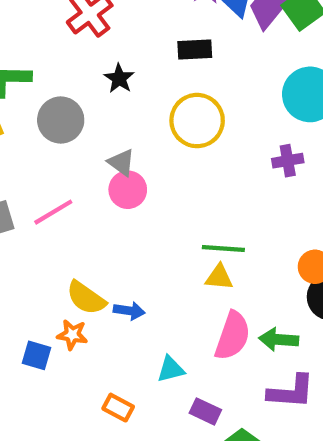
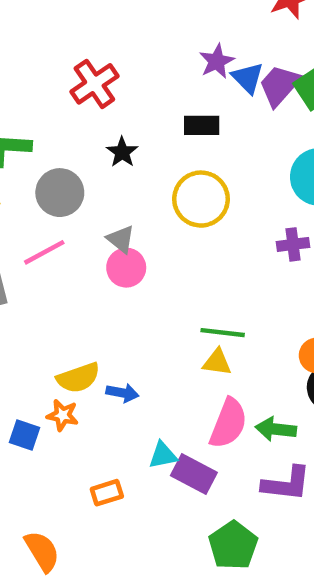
pink line: (53, 212) -> (44, 252), moved
yellow semicircle: (86, 298) -> (78, 378), turned -57
orange rectangle: (118, 408) -> (107, 493), turned -48
purple rectangle: (205, 411) -> (194, 474), moved, size x1.4

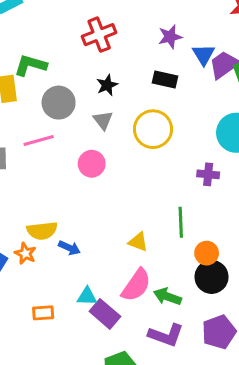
purple star: (217, 61) -> (170, 37), moved
gray triangle: (121, 239) -> (103, 120), moved
green line: (223, 333) -> (181, 222), moved, turned 68

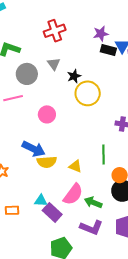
black rectangle: (165, 79) -> (108, 50), moved
black star: (107, 85) -> (74, 76), moved
gray triangle: (103, 120) -> (54, 64), moved
yellow semicircle: (42, 231) -> (47, 162), moved
blue arrow: (69, 248) -> (34, 149), moved, size x1.6

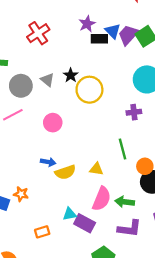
gray triangle: (54, 64) -> (47, 80), moved
blue arrow: (34, 149) -> (48, 162), size x0.6

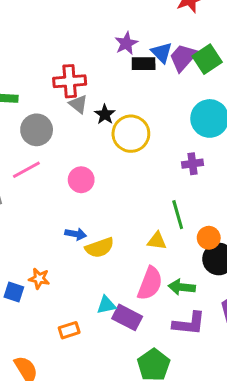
red cross: (38, 33) -> (70, 81), moved, turned 30
gray triangle: (47, 80) -> (78, 104), moved
yellow triangle: (96, 169) -> (157, 241), moved

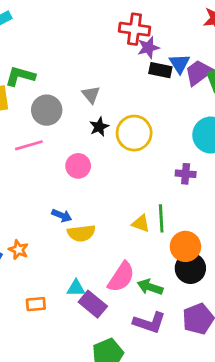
red cross: (70, 81) -> (135, 29), moved
black star: (105, 114) -> (99, 127), moved
orange circle: (209, 238) -> (185, 246), size x1.4
yellow triangle: (157, 241) -> (141, 223), moved

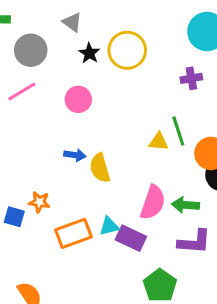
yellow semicircle: (81, 233) -> (100, 168), turned 96
orange rectangle: (36, 304) -> (73, 233), moved, size x1.6

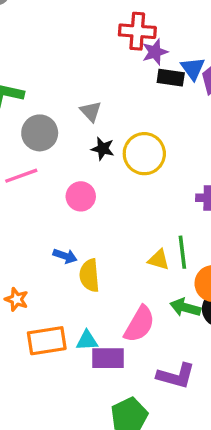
black star: (89, 53) -> (103, 149), turned -30
green arrow: (185, 205) -> (185, 308), moved
purple rectangle: (131, 238) -> (108, 358), turned -36

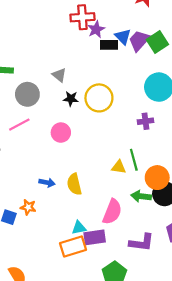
blue arrow: (65, 256) -> (47, 183), moved
orange rectangle: (47, 341) -> (73, 246), moved

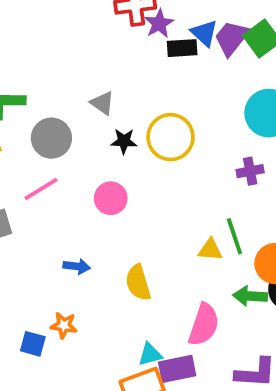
blue arrow: (47, 183) -> (77, 266), moved

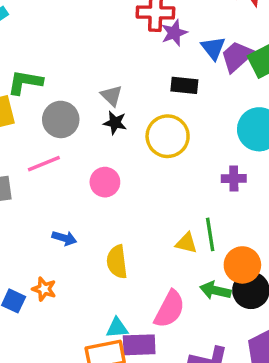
black rectangle: (182, 48) -> (184, 85), moved
black star: (124, 141) -> (115, 123), moved

